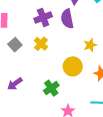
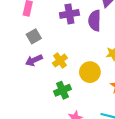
yellow cross: (41, 44) -> (60, 61), moved
purple arrow: (15, 84) -> (34, 60), moved

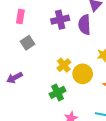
purple arrow: (34, 60) -> (14, 78), moved
yellow cross: (60, 61) -> (64, 65), moved

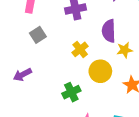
purple semicircle: (84, 25) -> (109, 31), moved
yellow cross: (64, 65) -> (80, 49), moved

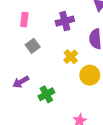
green cross: (71, 92) -> (46, 94), moved

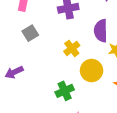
green cross: (46, 94) -> (65, 91), moved

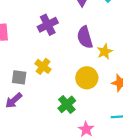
gray square: (30, 33) -> (19, 77), moved, turned -35
yellow cross: (72, 48) -> (43, 66), moved

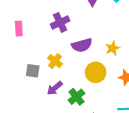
purple semicircle: (85, 37) -> (82, 45), moved, turned -90
purple arrow: (14, 100) -> (55, 88), moved

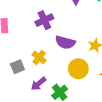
purple semicircle: (82, 45) -> (65, 42), turned 30
gray square: (33, 71) -> (17, 67), turned -32

